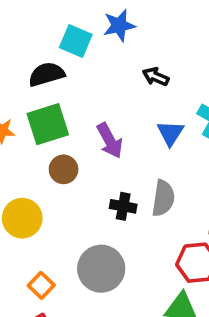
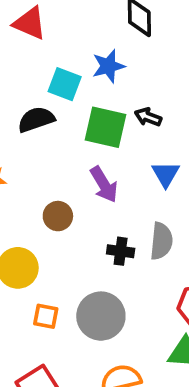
green square: (48, 124) -> (105, 127), moved, turned 33
orange square: (41, 285) -> (46, 316), moved, turned -30

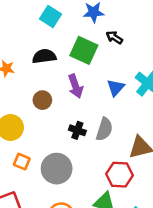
cyan square: (65, 84) -> (50, 17), moved
black arrow: (148, 117) -> (114, 37), moved
black semicircle: (36, 119) -> (44, 56), moved

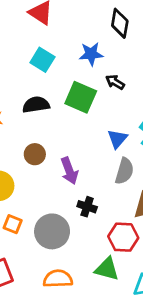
purple arrow: (76, 86) -> (69, 171), moved
gray semicircle: (104, 129) -> (124, 171), moved
black cross: (77, 130) -> (87, 207), moved

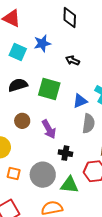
blue star: (91, 54) -> (42, 43), moved
green square: (81, 97) -> (49, 89), moved
blue triangle: (117, 139) -> (80, 101), turned 35
green triangle: (107, 269) -> (69, 185), moved

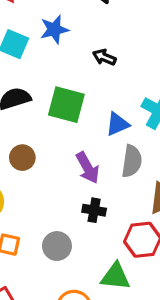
purple arrow: (49, 129) -> (88, 168), moved
gray circle: (43, 175) -> (57, 246), size x0.7
green triangle: (69, 185) -> (115, 276), moved

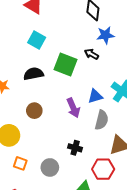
blue star: (54, 29) -> (105, 35), moved
green square: (66, 105) -> (66, 65), moved
purple arrow: (88, 168) -> (73, 108), moved

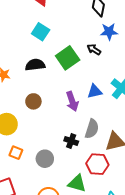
green square: (66, 65) -> (68, 58), turned 30
gray semicircle: (102, 120) -> (92, 129), moved

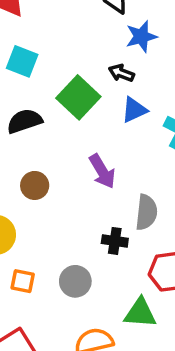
blue triangle: (95, 91) -> (134, 110), moved

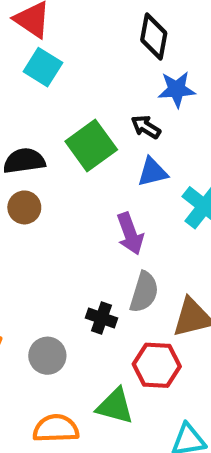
cyan square: (22, 61) -> (43, 67), moved
purple arrow: (102, 171) -> (130, 234), moved
brown circle: (35, 185) -> (24, 207), moved

